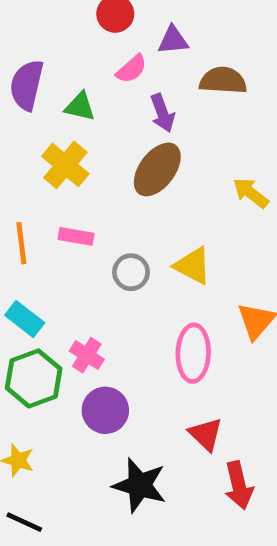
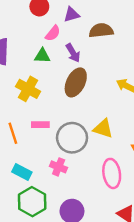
green triangle: (80, 107) -> (42, 56), moved
gray circle: (131, 272) -> (72, 138), size x1.6
pink cross: (87, 355) -> (59, 167), moved

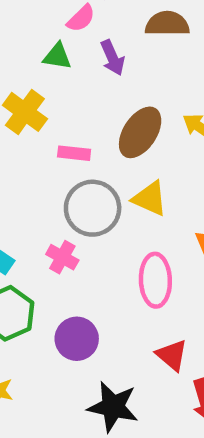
brown ellipse: (76, 82) -> (140, 132), moved
pink rectangle: (40, 125) -> (74, 153), moved

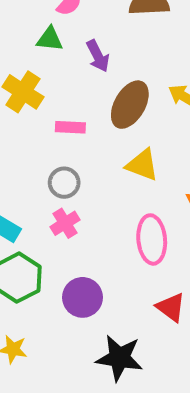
purple arrow: (113, 58) -> (98, 56), moved
gray circle: (93, 208) -> (64, 183), moved, size x0.6
pink cross: (62, 257) -> (65, 223), turned 32

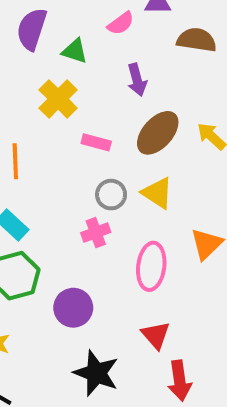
green triangle: (50, 39) -> (75, 51), moved
gray circle: (64, 183) -> (111, 195), moved
pink cross: (65, 223) -> (96, 233), moved

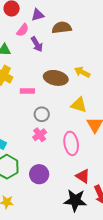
purple arrow: (137, 80) -> (37, 44), moved
brown ellipse: (158, 133) -> (56, 78), turned 75
yellow triangle: (157, 193) -> (79, 105), moved
black star: (96, 373) -> (75, 200), moved

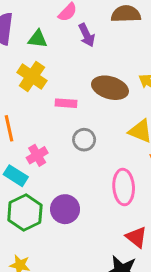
pink cross: (40, 135) -> (37, 155), moved
purple circle: (39, 174) -> (65, 209), moved

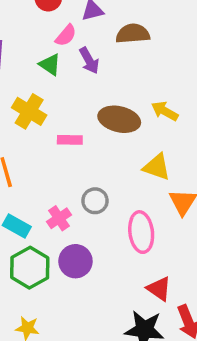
green triangle: (38, 39) -> (50, 65), moved, turned 30
gray circle: (84, 140) -> (95, 201), moved
pink cross: (37, 155) -> (59, 218), moved

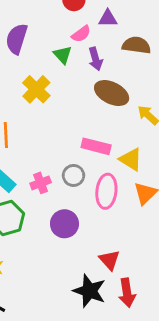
brown ellipse: (119, 119) -> (112, 93), moved
pink rectangle: (70, 140) -> (96, 146), moved, size x1.4
pink ellipse: (141, 232) -> (106, 191), moved
purple circle: (75, 261) -> (64, 224), moved

